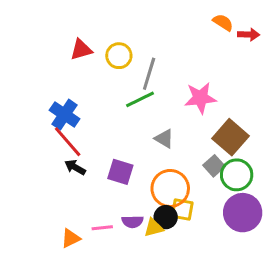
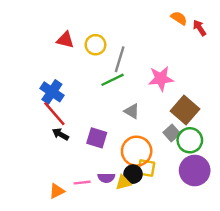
red arrow: (249, 35) -> (199, 28), turned -126
red triangle: (81, 50) -> (65, 40), turned 30

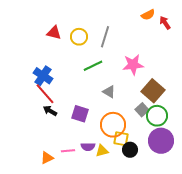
orange semicircle: (179, 18) -> (148, 15), turned 120
gray line: (120, 59) -> (105, 37), moved
black circle: (133, 174) -> (130, 150), moved

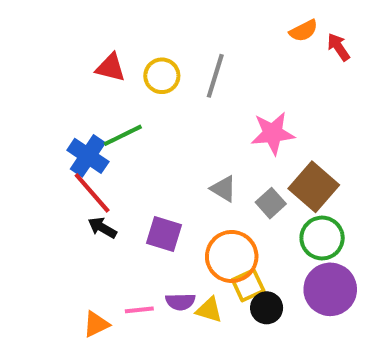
green line: (93, 66) -> (123, 135), moved
gray square: (142, 110) -> (271, 203), moved
yellow square: (121, 139) -> (248, 285), turned -35
yellow triangle: (102, 151) -> (209, 310), turned 32

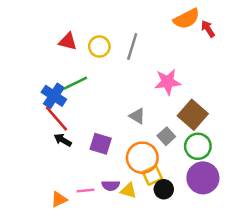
orange semicircle: (304, 31) -> (186, 19), size x1.5
gray square: (271, 203) -> (166, 136), moved

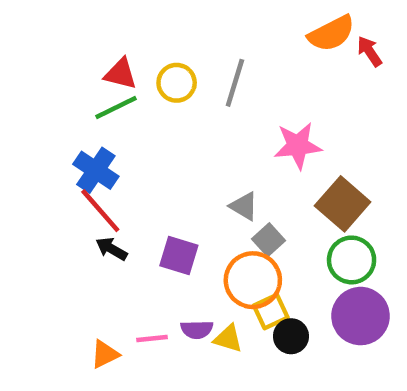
green line: (75, 83) -> (116, 107), moved
gray square: (166, 136) -> (269, 240), moved

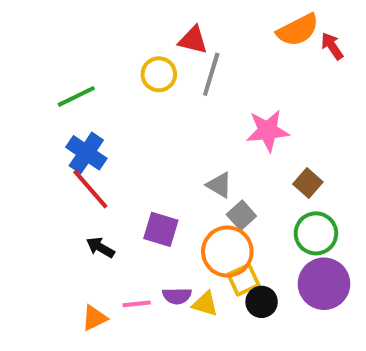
red triangle: (121, 74) -> (193, 40), moved
green line: (116, 107) -> (76, 96), moved
brown square: (343, 204) -> (308, 183), size x0.6
black arrow: (112, 249) -> (100, 247), moved

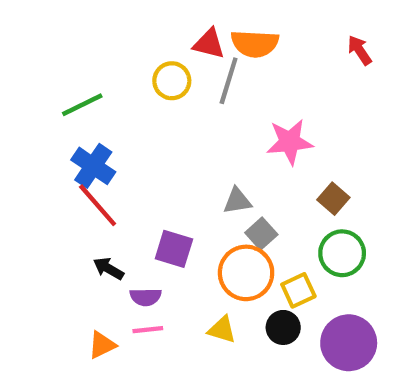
orange semicircle: (298, 30) -> (255, 44), moved, turned 30
gray triangle: (219, 185) -> (237, 201), turned -40
yellow square: (243, 280) -> (298, 290), moved
purple circle: (324, 284) -> (349, 343), moved
purple semicircle: (177, 296) -> (146, 297), moved

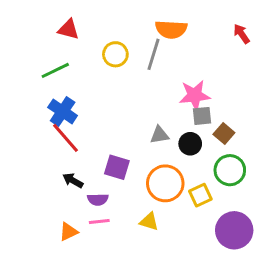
red triangle: (209, 44) -> (68, 29), moved
gray square: (261, 234) -> (202, 116), moved, turned 36
black circle: (283, 327) -> (190, 144), moved

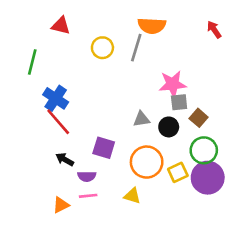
green line: (55, 70) -> (32, 62), moved, turned -50
purple circle: (234, 230) -> (208, 178), moved

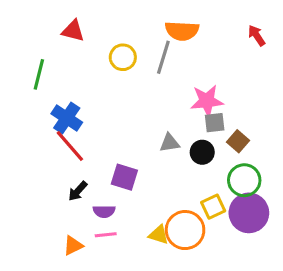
black arrow: (65, 159) -> (78, 191), turned -78
orange circle: (147, 162) -> (185, 230), moved

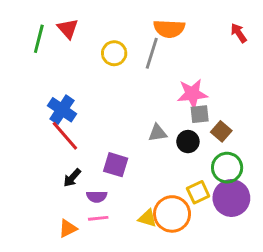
red triangle: (73, 31) -> (68, 29), turned 35
green line: (39, 74) -> (39, 39), moved

